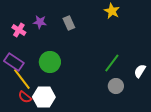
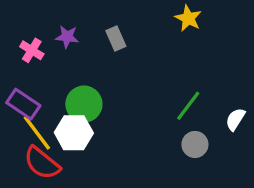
red semicircle: (25, 97) -> (42, 163), size x1.6
white hexagon: (44, 97) -> (74, 133), moved

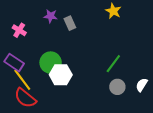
purple star: (67, 37) -> (51, 16), moved
white semicircle: (235, 119) -> (142, 85), moved
white hexagon: (74, 133) -> (61, 75), moved

